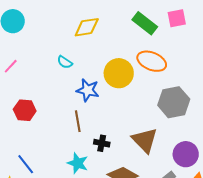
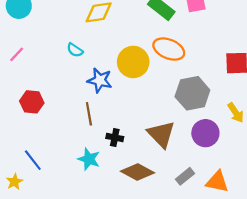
purple circle: (186, 154) -> (205, 133), moved

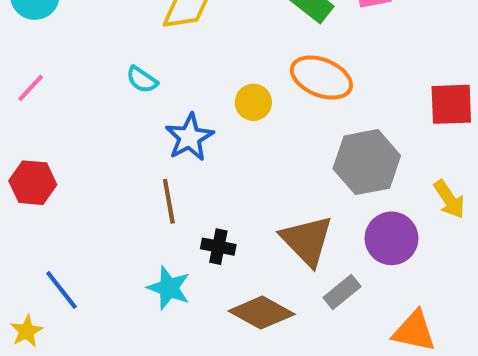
yellow circle: (133, 62) -> (253, 102), size x0.6
blue star: (100, 80) -> (189, 137), turned 30
red hexagon: (32, 102) -> (33, 183), moved
gray rectangle: (185, 176) -> (342, 292), moved

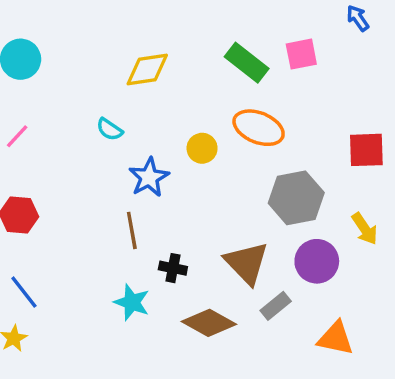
blue line: (62, 290) -> (24, 292), moved

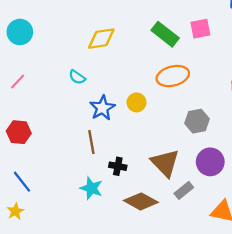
orange ellipse: (259, 128) -> (173, 76), turned -36
yellow circle: (202, 148) -> (137, 102), moved
gray hexagon: (296, 198) -> (197, 121), size x0.7

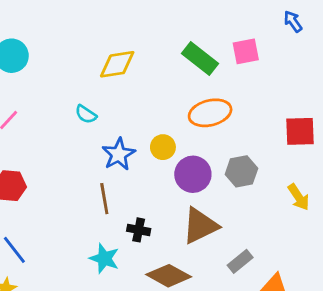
purple circle: (210, 162) -> (193, 174), moved
brown triangle: (165, 163) -> (200, 226), turned 48
gray rectangle: (184, 190) -> (240, 261), moved

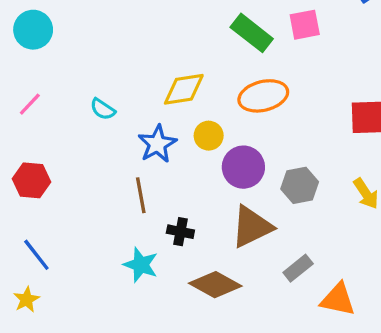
yellow diamond: (117, 64) -> (184, 89), moved
cyan semicircle: (86, 114) -> (103, 109), moved
gray hexagon: (241, 171) -> (300, 185), moved

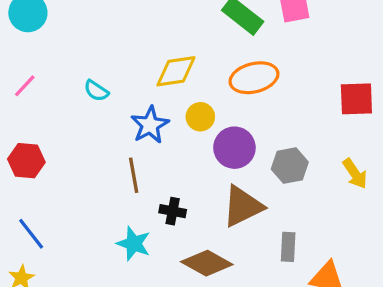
gray rectangle: (298, 268) -> (288, 247), turned -48

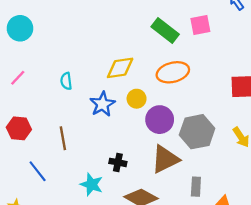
cyan semicircle: (96, 91) -> (66, 81), turned 49
gray hexagon: (290, 166) -> (197, 132), size x1.4
brown line: (134, 175) -> (63, 138), moved
blue line: (31, 234) -> (38, 171), moved

